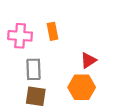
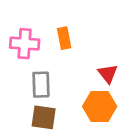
red triangle: (88, 60) -> (108, 74), turned -36

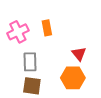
pink cross: (25, 44) -> (18, 32), turned -30

